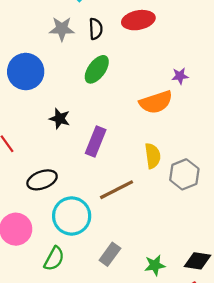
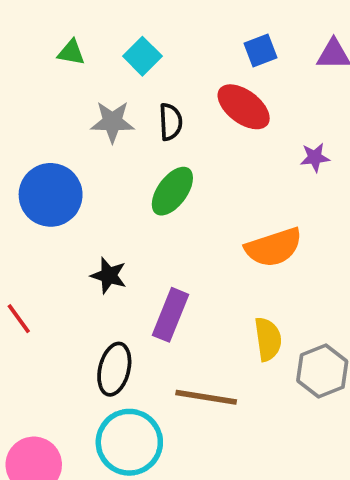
red ellipse: (138, 20) -> (244, 107), turned 48
purple star: (180, 76) -> (315, 157), moved
black ellipse: (42, 180) -> (114, 369), moved, turned -56
brown line: (116, 190) -> (206, 397), turned 36

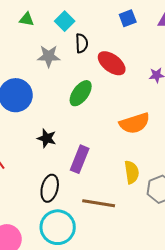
red ellipse: (244, 107) -> (112, 63), moved
black semicircle: (171, 122) -> (82, 43), moved

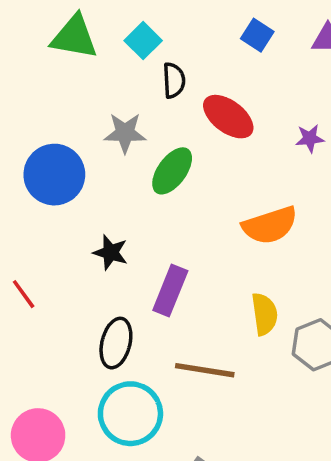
blue square: (128, 18) -> (257, 35), turned -36
green triangle: (27, 19) -> (74, 37), size x1.8
gray star: (49, 56) -> (125, 133), moved

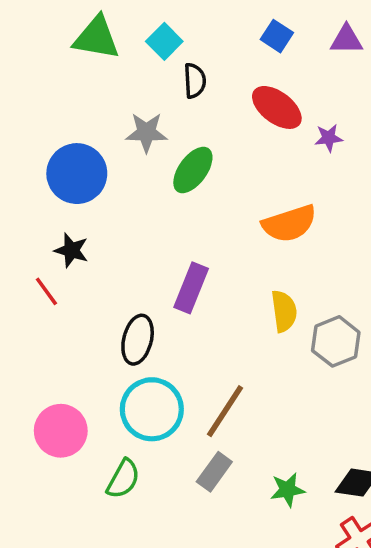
red ellipse: (228, 117) -> (277, 107), moved
black star: (111, 252) -> (71, 250), moved
brown line: (205, 370) -> (225, 411), moved, turned -66

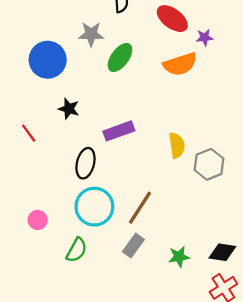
orange semicircle: (289, 224) -> (180, 64), moved
black star: (71, 250) -> (69, 109), moved
purple rectangle: (191, 288) -> (119, 131), turned 48
pink circle: (61, 431) -> (38, 220), size x0.6

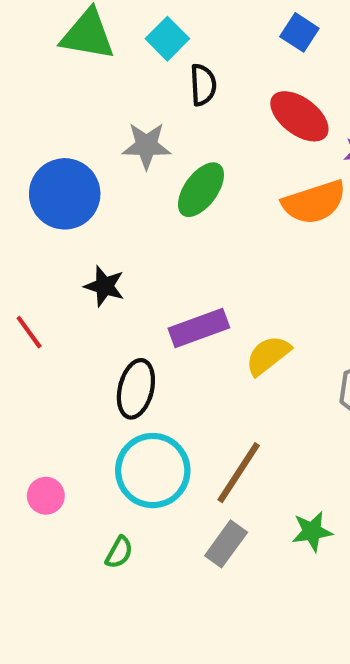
yellow semicircle: (177, 145) -> (268, 355), moved, turned -120
green semicircle: (77, 250) -> (119, 552), size x0.7
green star: (179, 257) -> (312, 531), moved

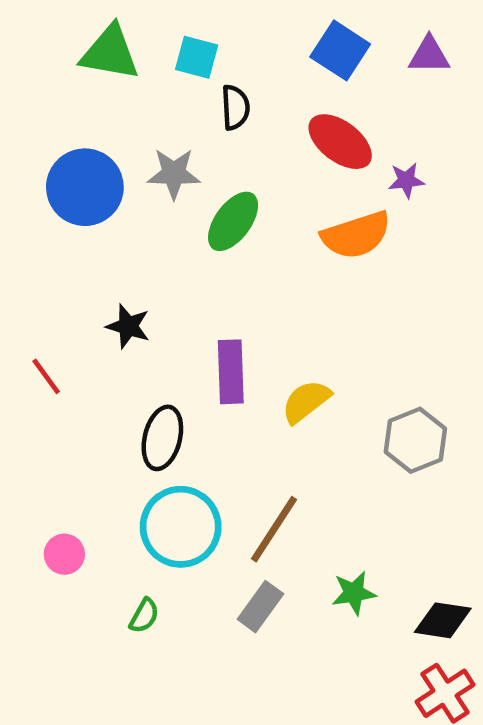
blue square: (299, 32) -> (340, 50), size x1.4
cyan square: (167, 39) -> (197, 57), turned -30
blue circle: (65, 194) -> (85, 187), moved
purple rectangle: (199, 328) -> (231, 372), turned -72

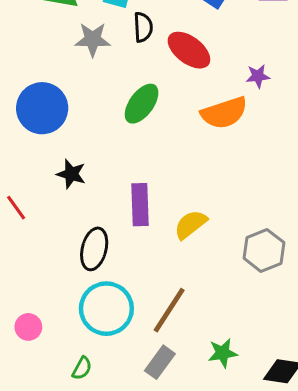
red ellipse: (340, 142) -> (189, 50), moved
gray star: (174, 174) -> (93, 39), moved
blue circle: (85, 187) -> (42, 108), moved

